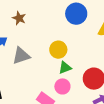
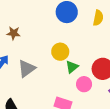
pink circle: (62, 86) -> (84, 84), moved

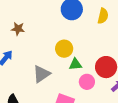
green triangle: (72, 67) -> (75, 64), turned 32
gray triangle: (27, 69) -> (41, 74), moved

